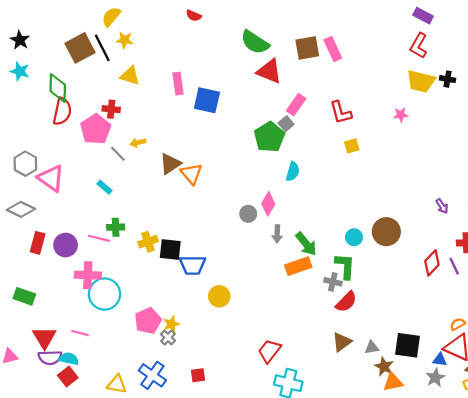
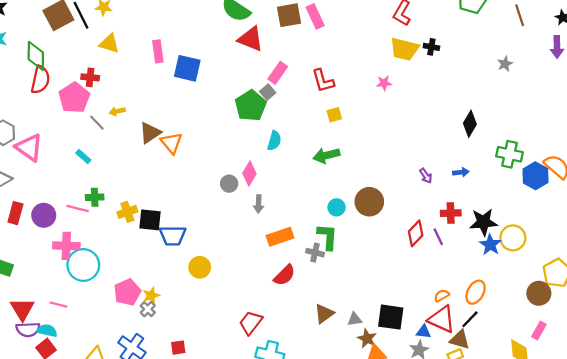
green arrow: (306, 244) -> (326, 155), moved, turned 115
red semicircle: (346, 302) -> (285, 275), moved

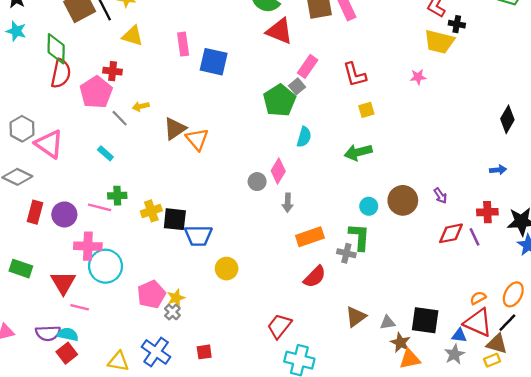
black cross: (431, 47) -> (457, 24), moved
purple arrow: (426, 176) -> (440, 196), moved
red diamond: (416, 233) -> (451, 233), turned 35
red triangle: (22, 309) -> (63, 283), moved

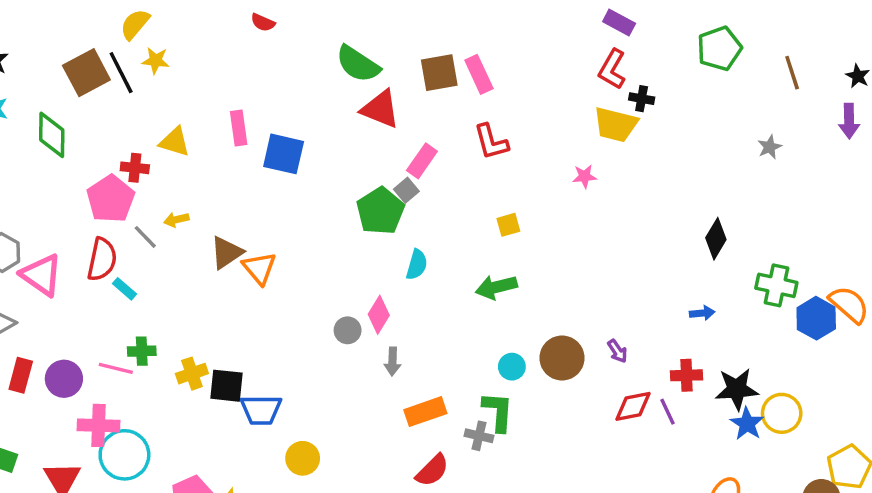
yellow triangle: (133, 36) -> (175, 142), moved
red semicircle: (61, 73) -> (102, 259), moved
red L-shape: (355, 75) -> (491, 142), moved

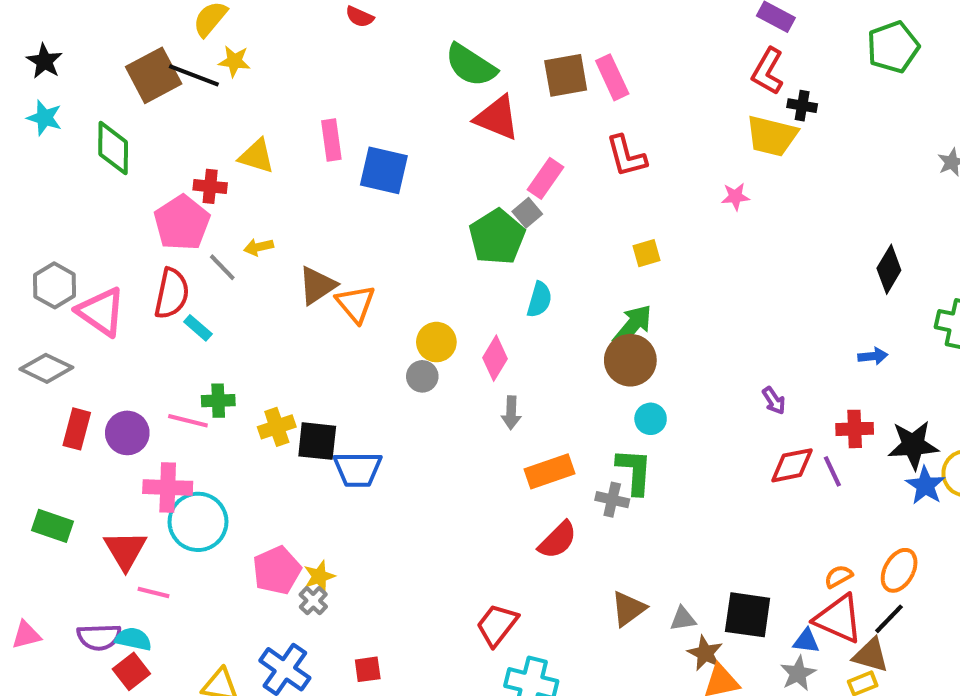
black line: (121, 73) -> (194, 75), turned -42
green arrow: (496, 287) -> (632, 326), turned 144
gray circle: (348, 330) -> (422, 376), moved
brown circle: (562, 358) -> (630, 360), moved
yellow circle: (303, 458) -> (436, 342), moved

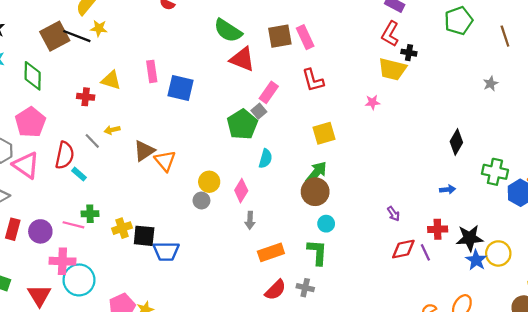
pink pentagon: (182, 223) -> (30, 122), moved
yellow square: (647, 253) -> (324, 133), size x1.5
gray cross: (612, 500) -> (305, 288), moved

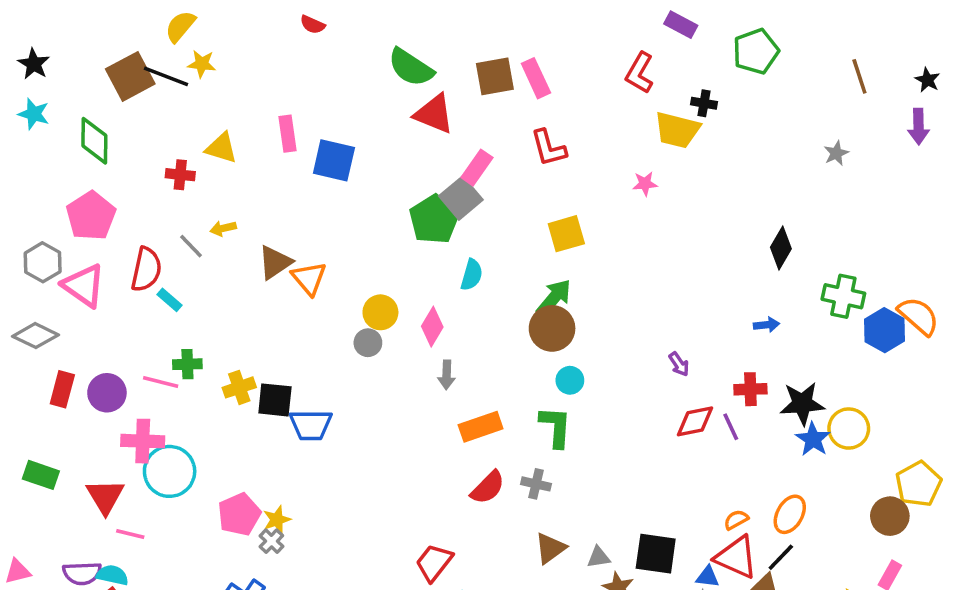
green pentagon: (459, 21) -> (756, 51), moved
red L-shape: (390, 34) -> (640, 73), moved
gray square: (259, 111) -> (461, 198), size x1.6

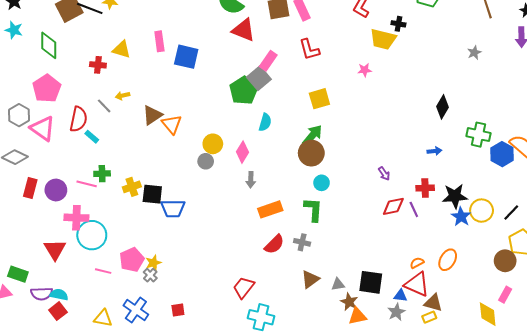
green rectangle: (41, 475) -> (18, 274), moved
pink line: (130, 534) -> (103, 271), moved
black line: (781, 557) -> (511, 213), moved

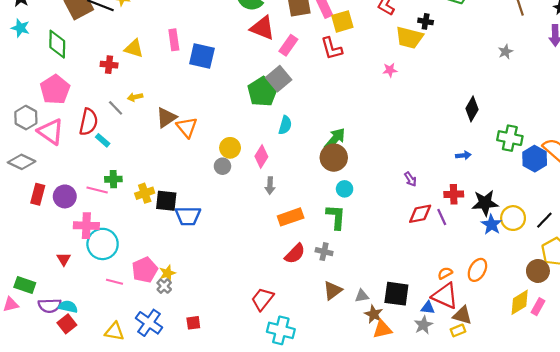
pink rectangle: (268, 61) -> (288, 45), moved
yellow square: (319, 99) -> (342, 21), moved
red triangle: (55, 249) -> (64, 259), size x0.6
yellow diamond: (488, 314) -> (520, 302), moved, turned 65

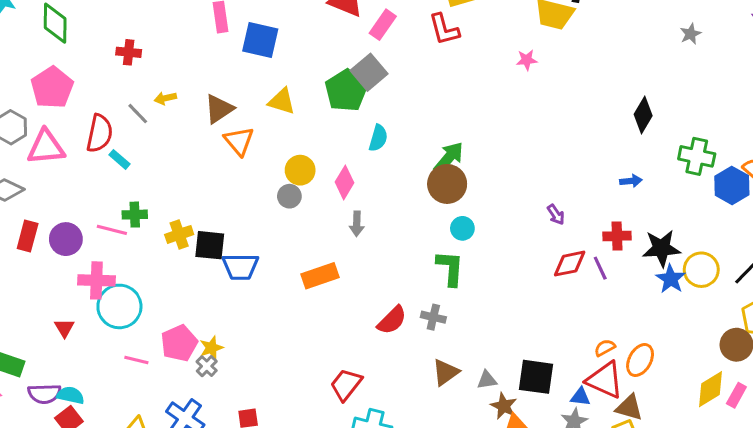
yellow triangle: (134, 48) -> (282, 101), moved
brown triangle: (166, 118) -> (219, 109), moved
pink triangle: (51, 132) -> (46, 147), turned -40
orange rectangle: (291, 217) -> (320, 276), moved
orange ellipse: (477, 270) -> (640, 360), moved

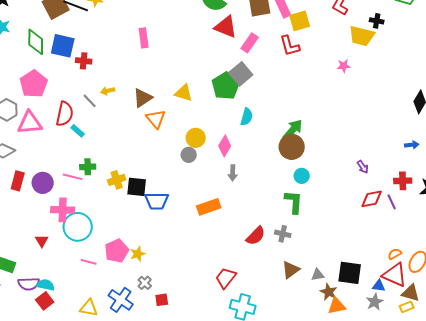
blue square: (260, 40) -> (63, 46), moved
gray cross: (207, 366) -> (145, 283), moved

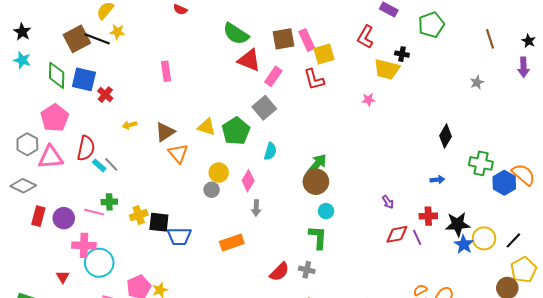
red cross: (84, 61) -> (105, 95), turned 35
green pentagon: (226, 86) -> (236, 131), moved
gray line: (90, 101) -> (111, 164), moved

